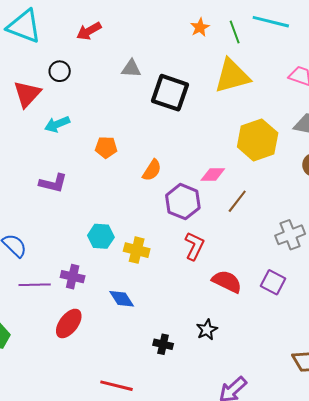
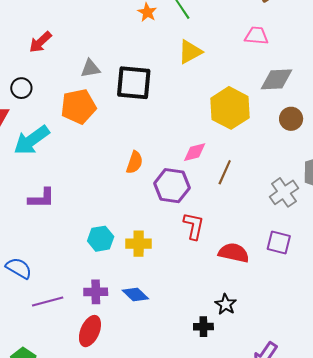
yellow triangle: (232, 76) -> (190, 52), size x0.7
cyan arrow: (57, 124) -> (32, 140), size x1.5
orange pentagon: (106, 147) -> (78, 107), moved, size x1.6
purple cross: (73, 277) -> (96, 292), moved
black cross: (163, 344) -> (203, 327), moved

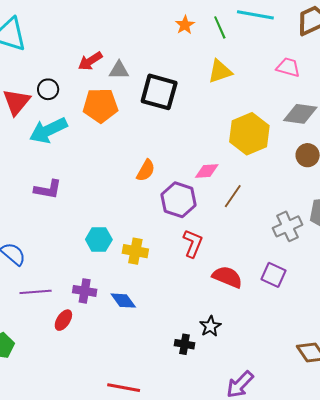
red arrow: (40, 42) -> (90, 61), moved
black circle: (21, 88) -> (48, 89), moved
red ellipse: (90, 331) -> (63, 320), moved, size x0.7

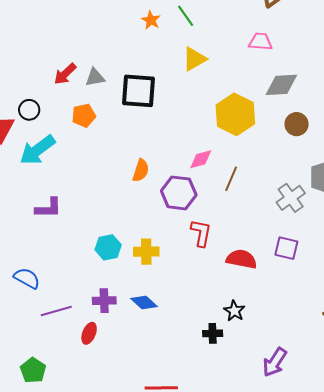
orange pentagon: (100, 105) -> (84, 116), size x0.7

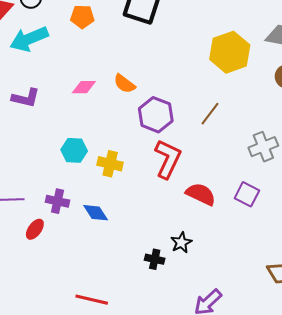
pink diamond: (201, 159) -> (84, 87), moved
orange semicircle: (141, 170) -> (124, 84), turned 95
red L-shape: (201, 233) -> (168, 159), size x1.4

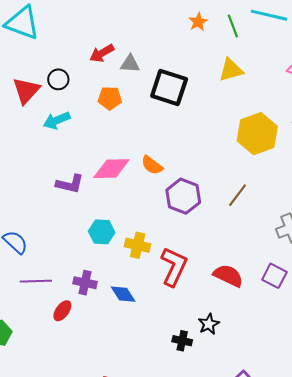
cyan arrow: (29, 39) -> (57, 120), size x0.7
pink diamond: (84, 87) -> (111, 169), size x1.5
purple L-shape: (26, 98) -> (70, 184), moved
red L-shape: (168, 159) -> (174, 267), moved

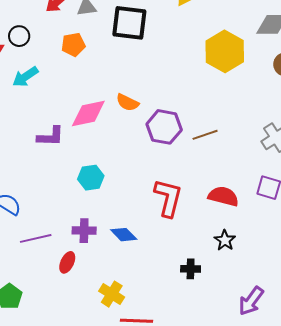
brown line: (238, 195) -> (205, 135), moved, turned 45
yellow cross: (138, 245) -> (112, 294), moved, turned 30
black star: (209, 324) -> (225, 240), moved

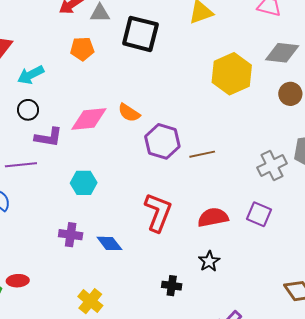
black circle: (19, 36) -> (28, 110), moved
red semicircle: (223, 196) -> (213, 217), turned -32
purple line: (36, 238) -> (21, 165), moved
red ellipse: (67, 262) -> (18, 281), moved, turned 55

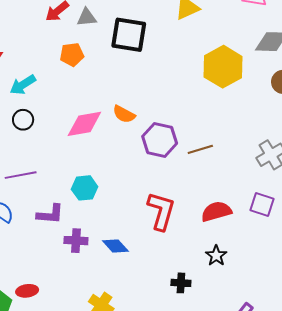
purple L-shape: (48, 137) -> (50, 214), moved

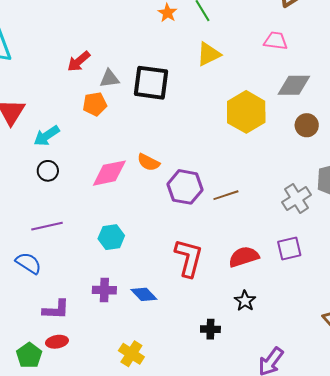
gray triangle: (87, 17) -> (109, 79), moved
purple square: (262, 205) -> (289, 248), turned -30
purple L-shape: (50, 214) -> (56, 310), moved

